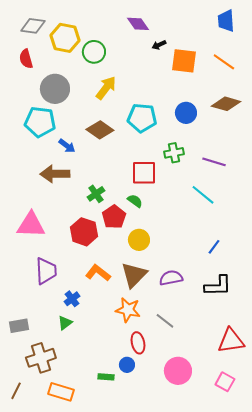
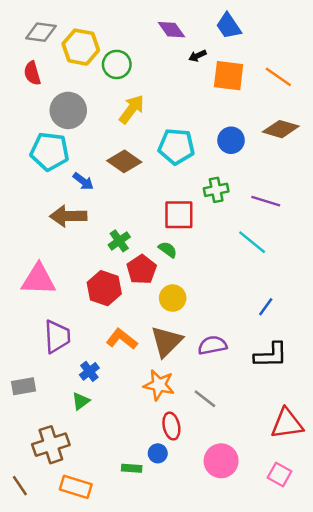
blue trapezoid: (226, 21) -> (229, 26), moved, turned -30
gray rectangle: (19, 326) -> (24, 386), moved
brown line: (16, 391) -> (20, 486), turned -60

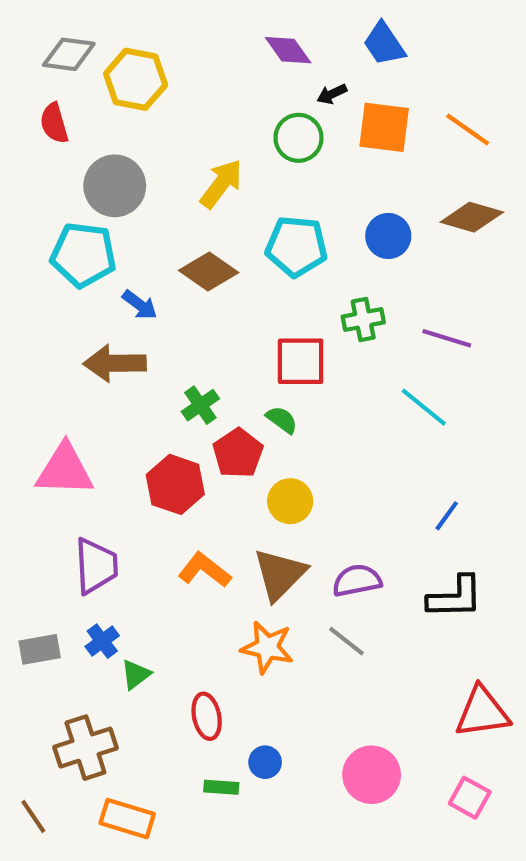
green circle: (117, 64) -> (298, 138), moved
blue cross: (89, 371) -> (102, 641), moved
gray line: (205, 399) -> (347, 641), moved
red ellipse: (171, 426) -> (207, 716), moved

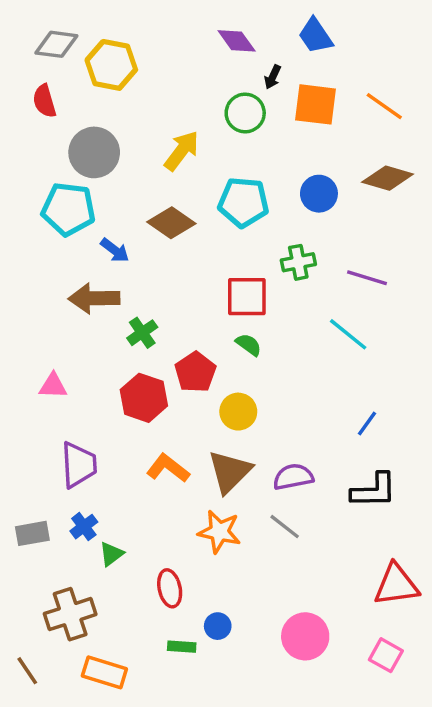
black arrow: (332, 94) -> (273, 77), turned -40
green cross: (200, 405) -> (142, 333), moved
green semicircle: (282, 420) -> (249, 345), moved
pink triangle: (65, 470) -> (53, 386), size x0.6

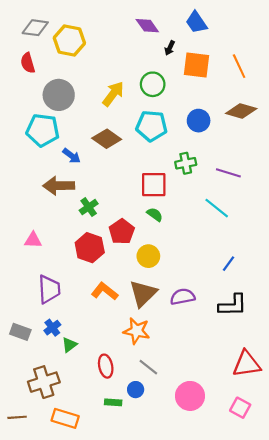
orange line: (384, 106) -> (239, 66), turned 30
green circle: (245, 113) -> (153, 84), moved
gray line: (285, 527) -> (148, 367), moved
gray rectangle: (32, 533) -> (20, 332), turned 30
brown line: (27, 671) -> (17, 417), turned -60

